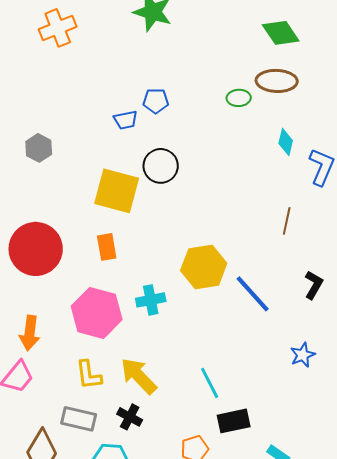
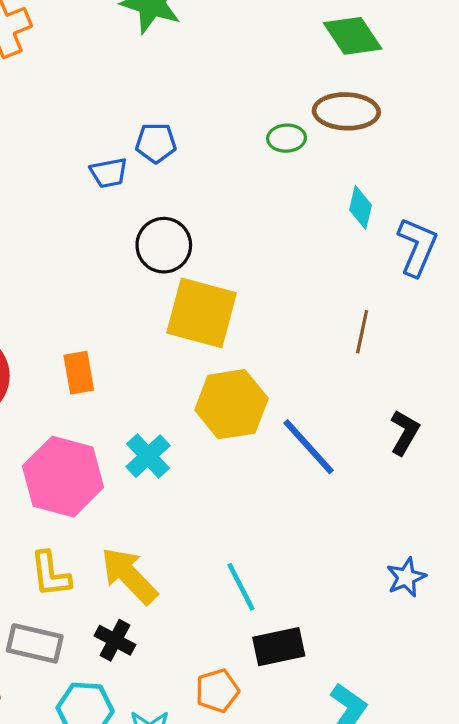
yellow square: (117, 191) -> (202, 313), moved
cyan cross: (151, 300) -> (148, 456), turned -32
blue star: (303, 355) -> (406, 577), moved

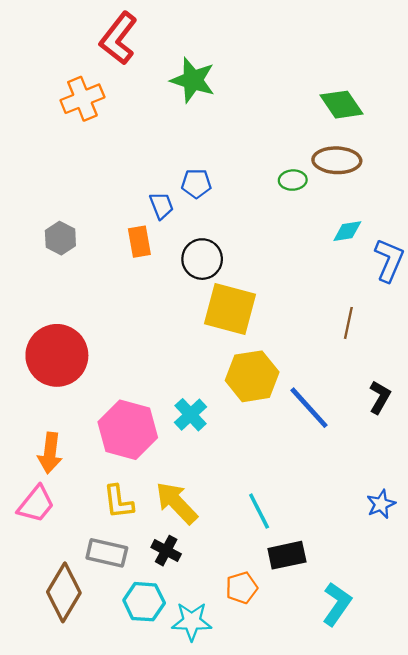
blue trapezoid: (109, 173) -> (161, 206), turned -100
cyan diamond: (361, 207) -> (347, 231), turned 68
orange rectangle: (79, 373) -> (139, 242), moved

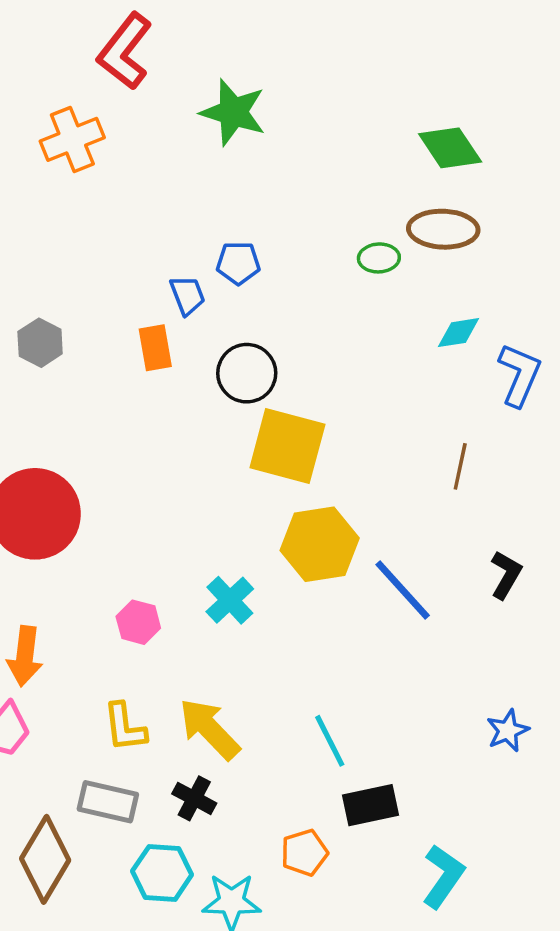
pink hexagon: (128, 430) -> (138, 622), size x0.5

